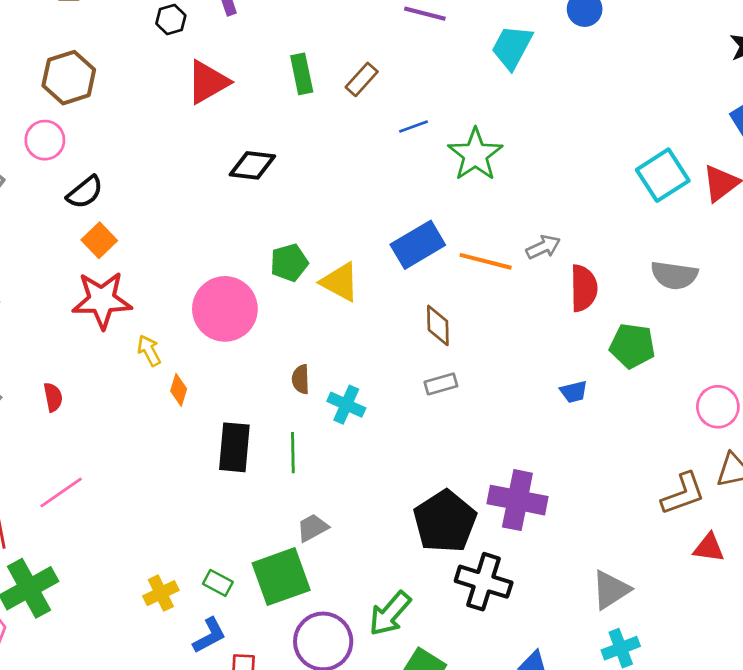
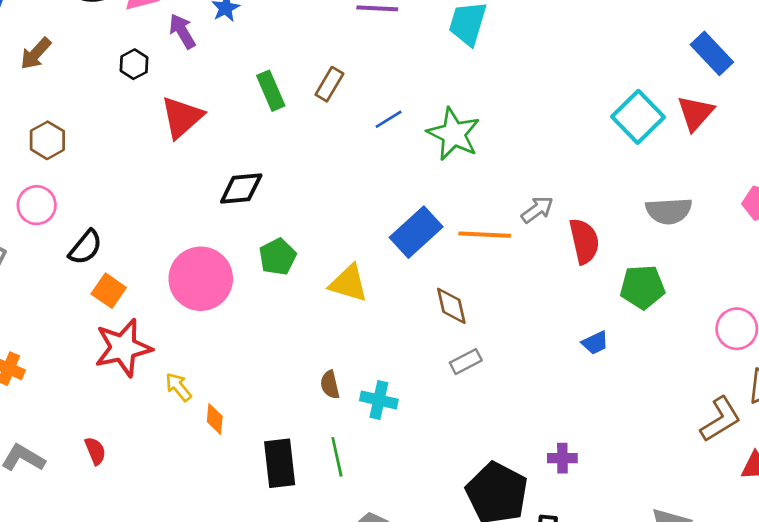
brown hexagon: (69, 78) -> (47, 140), size x0.7
green pentagon: (289, 263) -> (278, 257), moved
pink circle: (225, 309) -> (201, 279), moved
purple cross: (517, 500) -> (562, 458), size x0.5

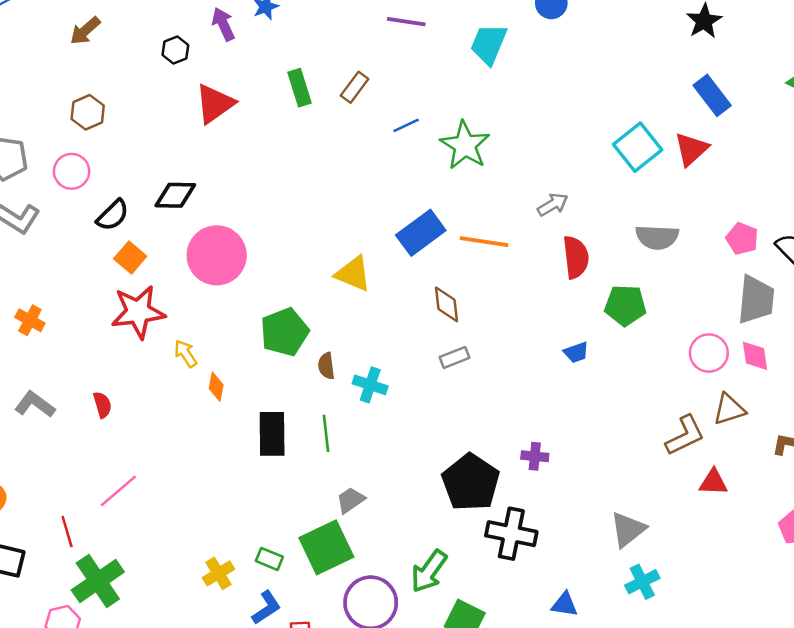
black diamond: (241, 189) -> (175, 195), moved
gray arrow: (537, 210) -> (553, 205), moved
green pentagon: (278, 257) -> (285, 332), moved, size x1.4

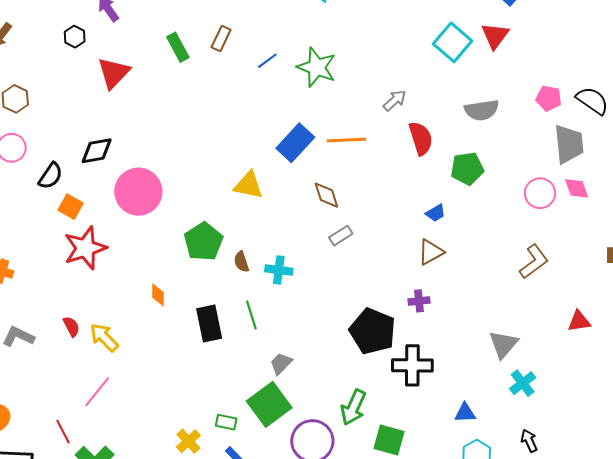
yellow arrow: (186, 354) -> (104, 337), moved, size x1.4
brown triangle: (729, 409) -> (431, 252), moved
red triangle: (713, 482) -> (579, 321), moved

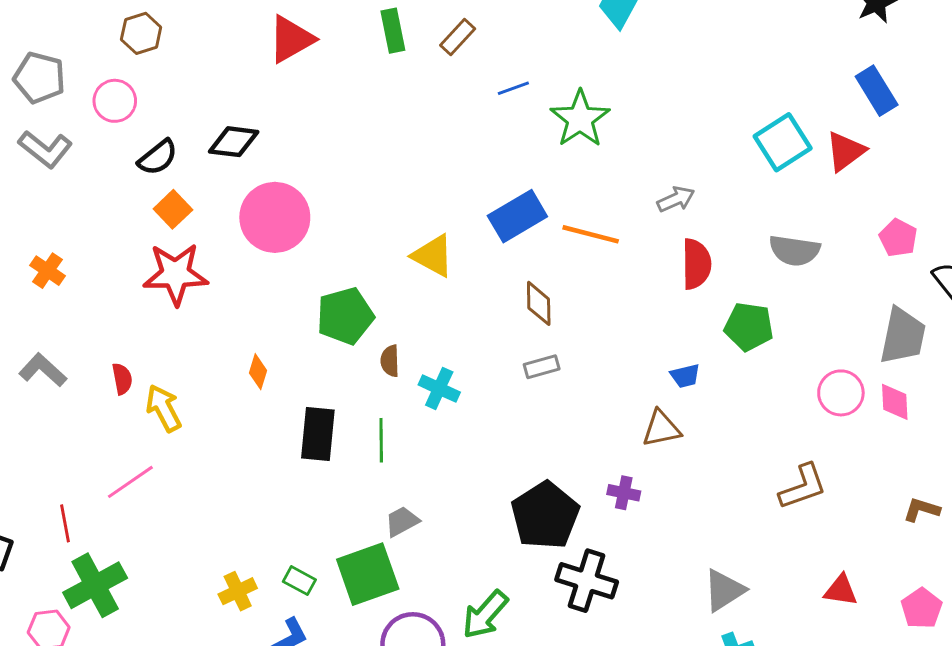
pink pentagon: (549, 98) -> (898, 238), moved

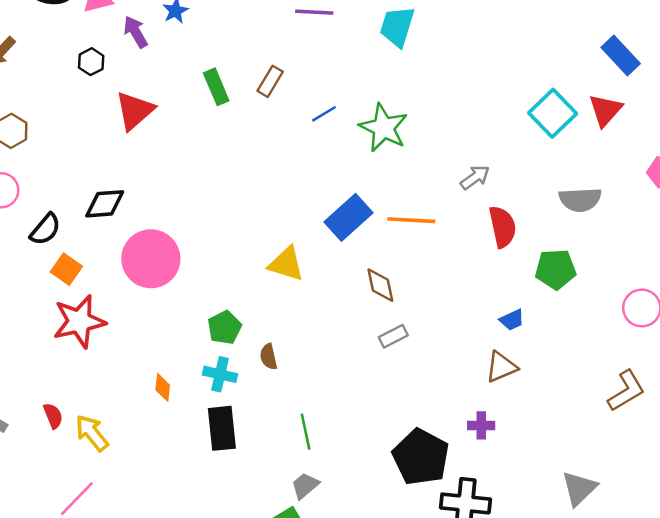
green pentagon: (345, 316) -> (225, 327), size x0.7
cyan cross: (439, 389) -> (220, 374), moved
green line: (381, 440) -> (306, 432), moved

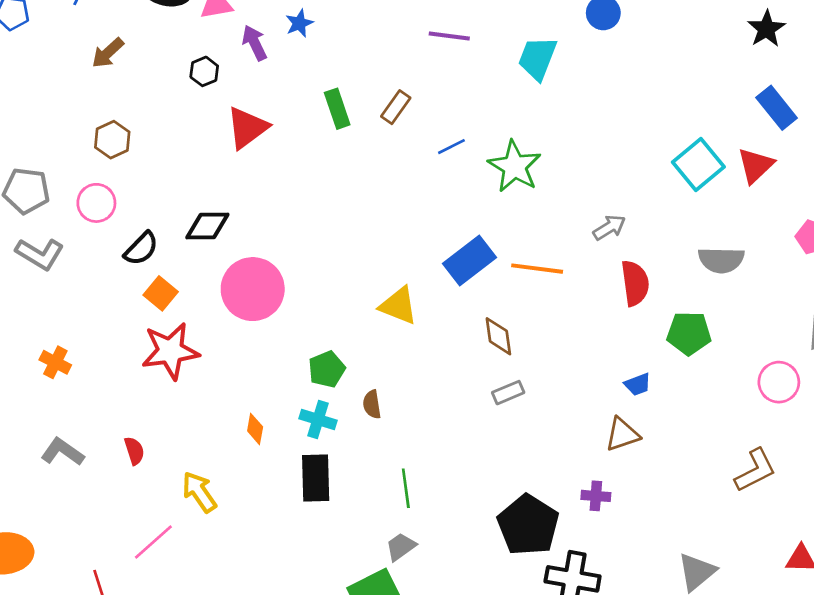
yellow arrow: (92, 433) -> (199, 492), moved

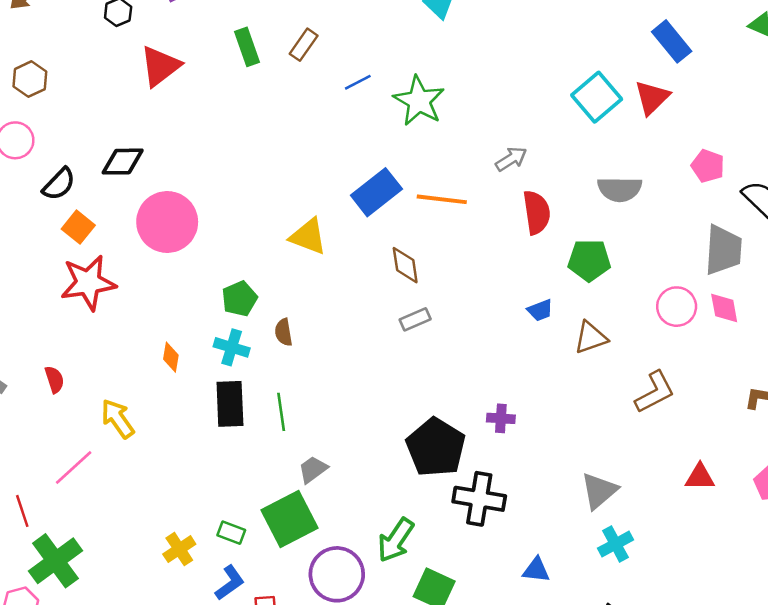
brown triangle: (622, 434) -> (591, 337), moved
green line: (406, 488) -> (281, 412), moved

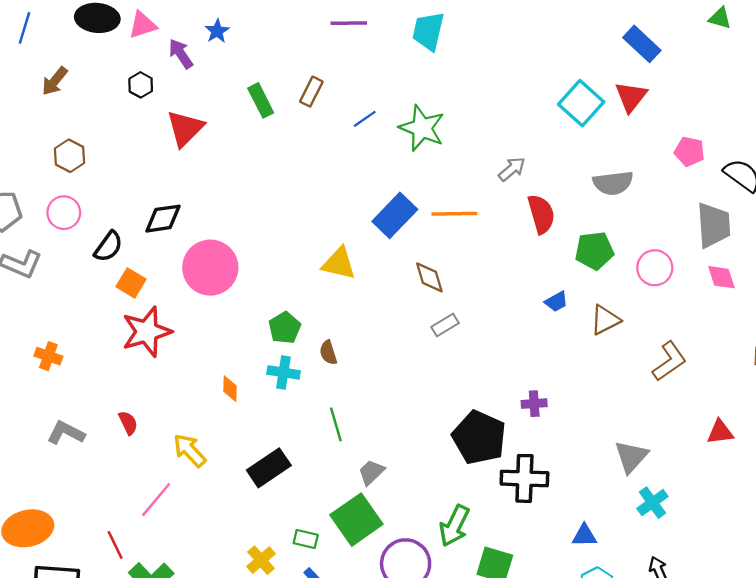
pink circle: (677, 307) -> (655, 268), moved
black rectangle: (230, 404) -> (269, 468), moved, turned 66

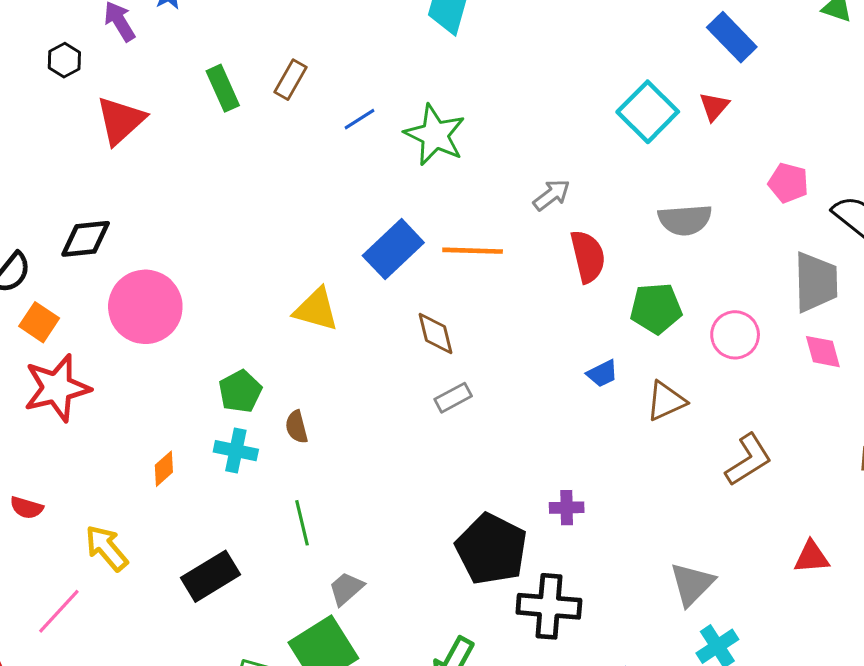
red triangle: (631, 97) -> (714, 106), size x0.7
orange diamond: (230, 389) -> (164, 469), turned 44
red semicircle: (128, 423) -> (27, 508), turned 130

